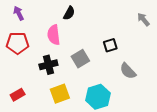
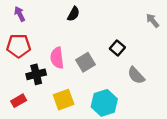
pink semicircle: (54, 35) -> (57, 58), moved
black square: (110, 45) -> (117, 48), turned -32
black cross: (48, 65) -> (36, 74), moved

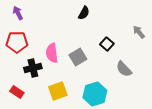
black semicircle: (73, 14) -> (84, 13), moved
gray arrow: (153, 21) -> (139, 32), moved
red rectangle: (19, 101) -> (17, 92), turned 64

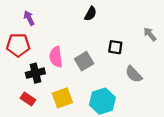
purple arrow: (18, 13) -> (29, 18), moved
black square: (107, 44) -> (115, 47), turned -32
red rectangle: (17, 92) -> (28, 99), moved

